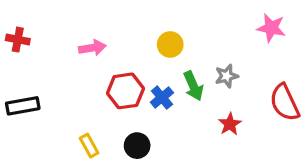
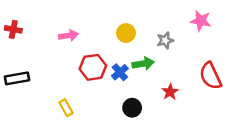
gray star: (227, 76) -> (165, 40), moved
green arrow: (193, 86) -> (143, 64), turned -75
black circle: (137, 146) -> (132, 108), moved

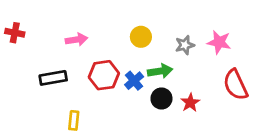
pink star: (201, 21) -> (219, 42), moved
black rectangle: (17, 78) -> (53, 78), moved
yellow rectangle: (66, 108) -> (74, 120), turned 35
black circle: (132, 108) -> (161, 98), moved

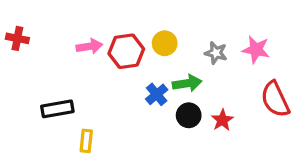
gray star: (185, 45) -> (216, 53), turned 30
red hexagon: (104, 75) -> (126, 51), moved
black rectangle: (53, 78) -> (57, 109), moved

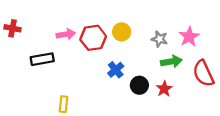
pink star: (256, 50) -> (189, 37), turned 30
green arrow: (187, 83) -> (171, 62), moved
black rectangle: (57, 109) -> (42, 59), moved

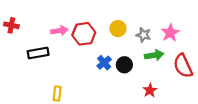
yellow circle: (122, 32) -> (118, 29), moved
black circle: (139, 85) -> (124, 65), moved
red star: (164, 89) -> (150, 90), moved

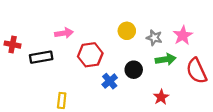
red cross: (11, 25) -> (13, 45), moved
red hexagon: (84, 34) -> (90, 55), moved
blue cross: (104, 63) -> (110, 81), moved

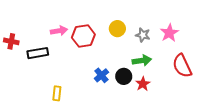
red hexagon: (90, 55) -> (83, 36), moved
green arrow: (166, 59) -> (142, 60), moved
black circle: (134, 70) -> (124, 76), moved
red star: (161, 97) -> (143, 84), moved

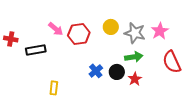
pink arrow: (59, 31) -> (56, 29), turned 49
gray star: (143, 35) -> (135, 33), size x1.5

